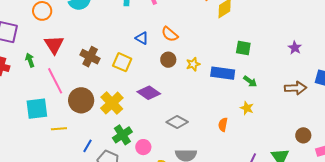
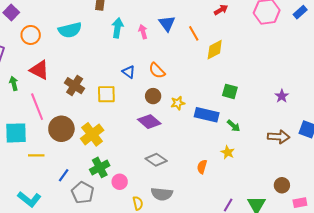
red triangle: (54, 45) -> (39, 70), turned -35
yellow square: (122, 62) -> (106, 94), turned -30
purple diamond: (149, 93) -> (149, 122), moved

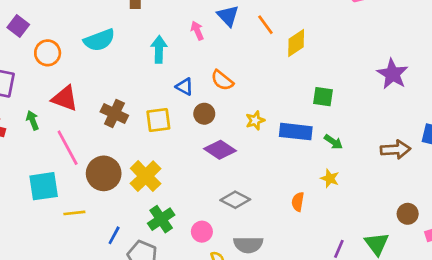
cyan arrow: (117, 28) -> (159, 49), moved
brown circle: (153, 96) -> (204, 114), moved
purple star: (282, 96) -> (393, 74), moved, size x1.6
pink circle: (120, 182) -> (202, 232), moved

